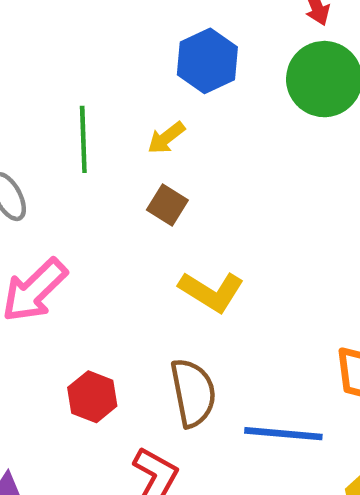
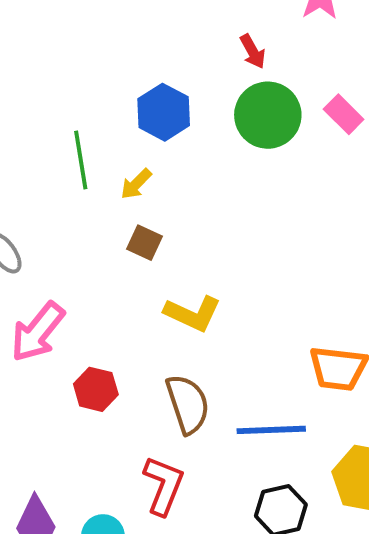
green line: (83, 139) -> (81, 160), moved
red hexagon: (92, 397) -> (96, 389), moved

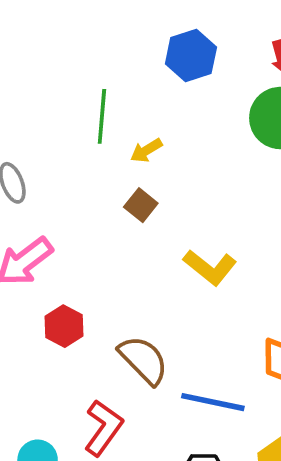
blue hexagon: (164, 112) -> (191, 56), moved
yellow L-shape: (193, 314) -> (210, 267), moved
brown semicircle: (188, 404) -> (143, 360), turned -40

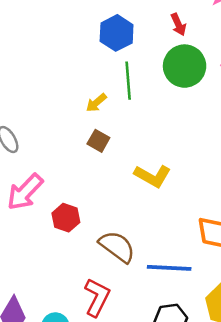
green line: (102, 116) -> (128, 81), moved
red hexagon: (64, 326) -> (66, 218), moved

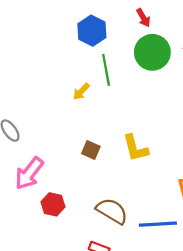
brown square: (98, 141) -> (91, 150), moved
yellow L-shape: (153, 176) -> (135, 148), turned 52
red hexagon: (66, 218) -> (53, 204), moved

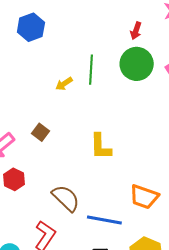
red arrow: (143, 18) -> (136, 31), turned 36
blue hexagon: (92, 31) -> (31, 27), moved
brown square: (91, 150) -> (40, 132), moved

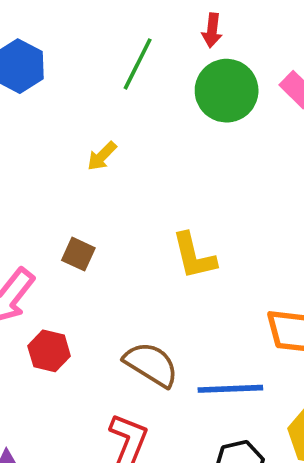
green line: (91, 70) -> (138, 64), moved, turned 36

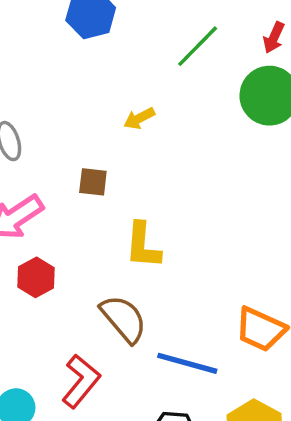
brown square: (78, 254) -> (93, 182), moved, turned -36
yellow L-shape: (194, 256) -> (143, 245), moved

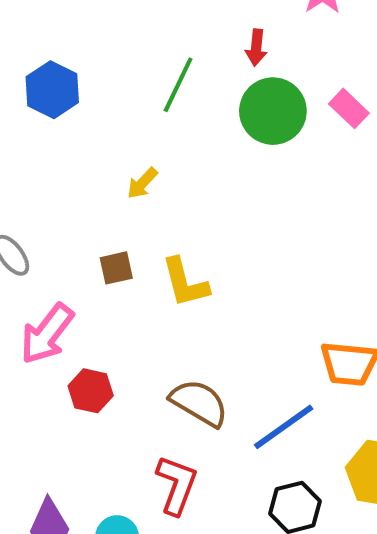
yellow L-shape: (143, 245) -> (185, 283), moved
blue line: (187, 363) -> (284, 427), turned -32

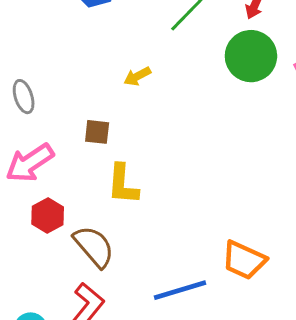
yellow L-shape: (185, 283) -> (123, 184), moved
brown semicircle: (199, 403) -> (94, 246), moved

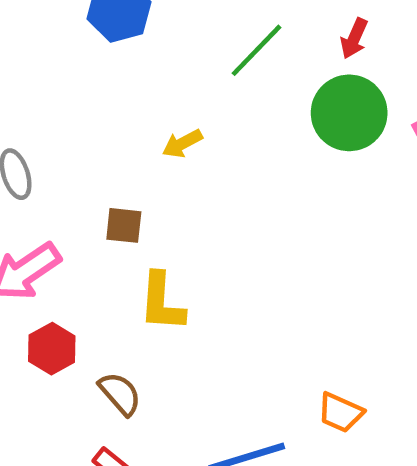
brown semicircle: (94, 246) -> (120, 394), size x0.7
orange trapezoid: (244, 260) -> (340, 413), size x0.7

